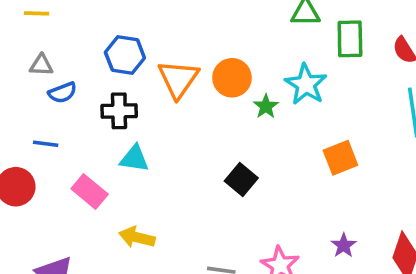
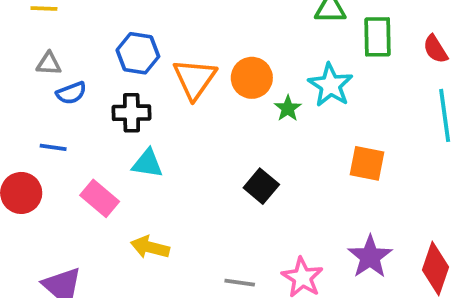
orange square: (340, 158) -> (367, 163), turned 32
purple star: (344, 245) -> (370, 257), size x1.6

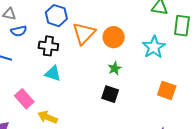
green star: (288, 108) -> (115, 68), moved
black square: (261, 186) -> (110, 94), turned -30
pink rectangle: (100, 198) -> (24, 99), moved

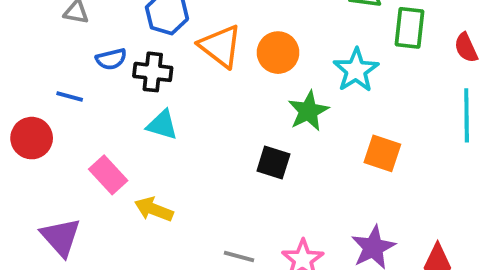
blue semicircle: (19, 31) -> (111, 59), moved
orange triangle: (84, 33) -> (220, 46), turned -35
green star: (115, 68) -> (308, 111), moved, size x1.5

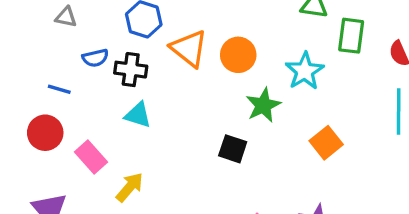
red circle: (32, 138) -> (45, 133), moved
orange square: (382, 153) -> (326, 143), turned 32
yellow arrow: (154, 209) -> (130, 187), turned 108

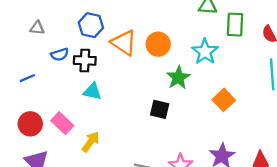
blue line: (59, 89) -> (27, 78), moved, turned -35
red circle: (45, 133) -> (30, 124), moved

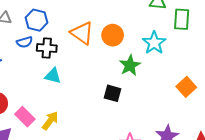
blue hexagon: (91, 25) -> (37, 20), moved
orange square: (224, 100) -> (186, 87), moved
pink rectangle: (62, 123) -> (25, 117), moved

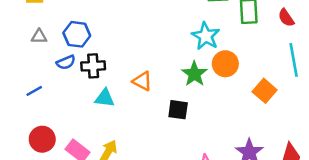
orange triangle: (82, 33) -> (142, 81), moved, size x0.7
orange circle: (113, 35) -> (225, 64), moved
cyan star: (154, 43) -> (206, 36), moved

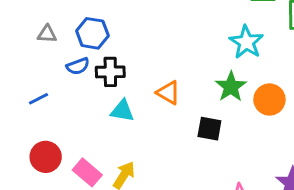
orange circle: (225, 64) -> (269, 100), moved

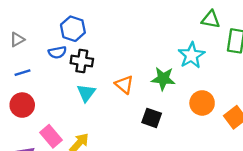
gray triangle: (47, 34) -> (17, 40), moved, turned -42
green star: (231, 87) -> (163, 79), moved, turned 30
cyan triangle: (122, 111) -> (86, 93), turned 48
red circle: (46, 157) -> (22, 105), moved

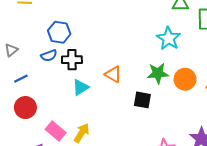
green star: (163, 79) -> (158, 73), moved
cyan triangle: (86, 93) -> (81, 87), turned 30

